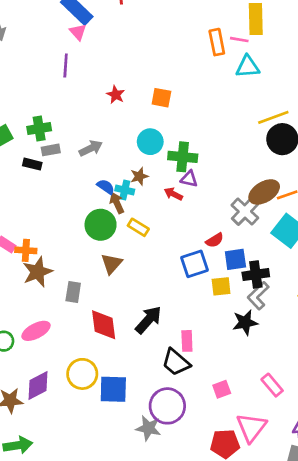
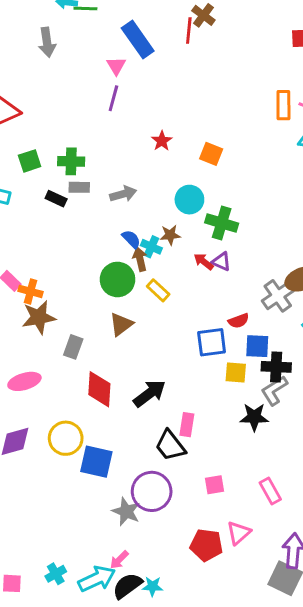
pink triangle: (78, 32) -> (116, 66), moved
purple triangle: (189, 179) -> (221, 262), moved
pink triangle: (251, 427) -> (239, 533), size x0.7

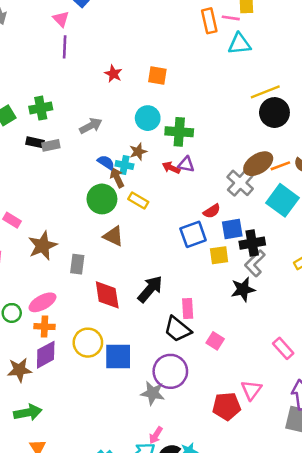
gray rectangle: (79, 187) -> (51, 145), moved
orange cross: (31, 291) -> (44, 327), moved
brown triangle: (121, 324) -> (113, 236), turned -45
pink square: (214, 485) -> (215, 341), moved, turned -36
pink rectangle: (270, 491) -> (283, 348), moved

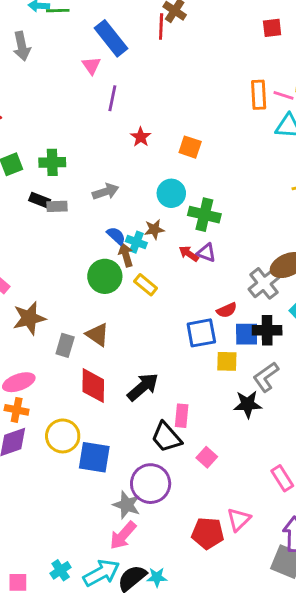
purple line: (65, 47) -> (112, 98), moved
brown triangle: (113, 236) -> (97, 335), moved
black cross: (252, 243) -> (267, 330), moved
pink arrow: (156, 435) -> (123, 535), moved, size x1.5

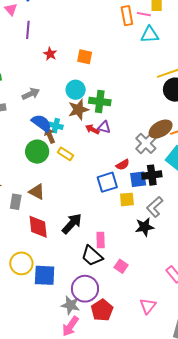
brown star: (154, 229) -> (78, 110), moved, size x1.5
blue semicircle: (116, 236) -> (42, 123), size x1.5
red pentagon: (208, 533) -> (102, 310), moved, turned -30

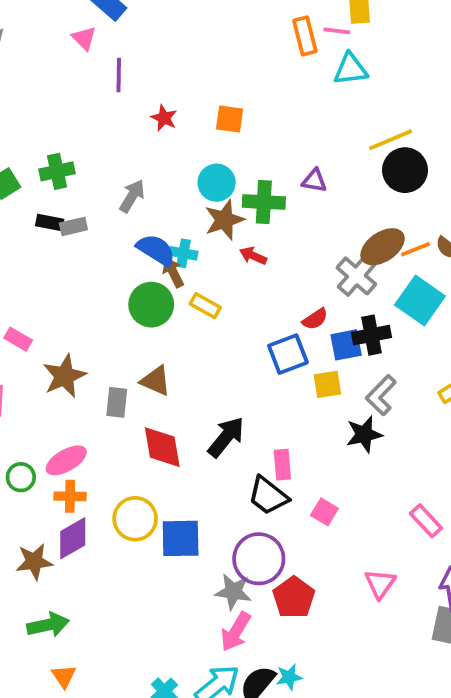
gray arrow: (31, 94) -> (132, 196), turned -30
purple triangle: (104, 127) -> (314, 181), moved

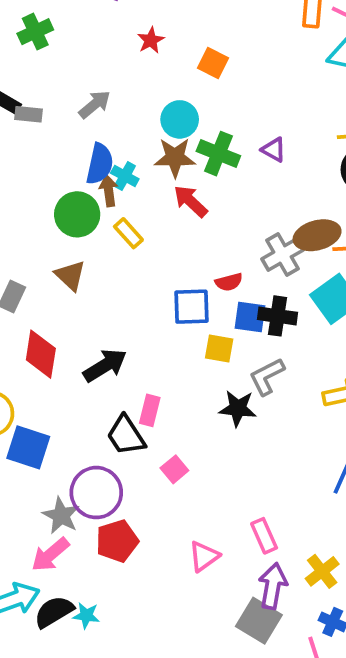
green cross: (57, 171) -> (35, 32), moved, turned -32
blue semicircle: (156, 250) -> (100, 164), turned 51
red arrow: (253, 256) -> (191, 201), size x1.4
brown triangle: (156, 381) -> (70, 276), moved
pink rectangle: (426, 521) -> (264, 536), moved

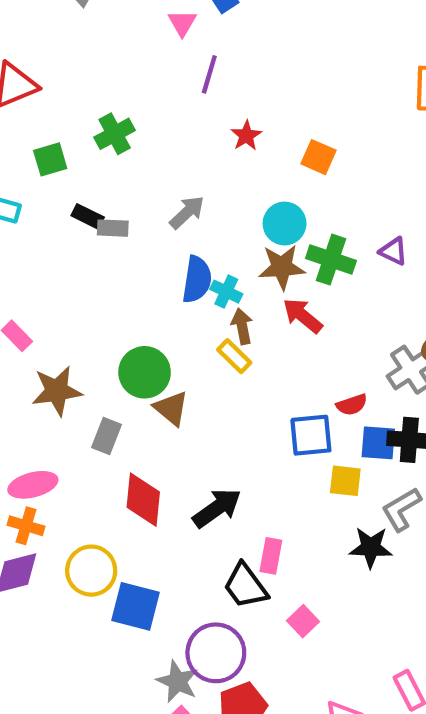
brown arrow: (109, 191) -> (242, 326), moved
green circle: (77, 214) -> (145, 372), moved

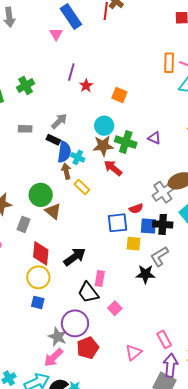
purple line: (209, 74) -> (71, 72), moved
black rectangle: (88, 216) -> (53, 140), moved
brown arrow: (242, 326) -> (66, 171), moved
yellow circle: (91, 571) -> (38, 277), moved
blue square: (135, 606) -> (38, 302), size x0.6

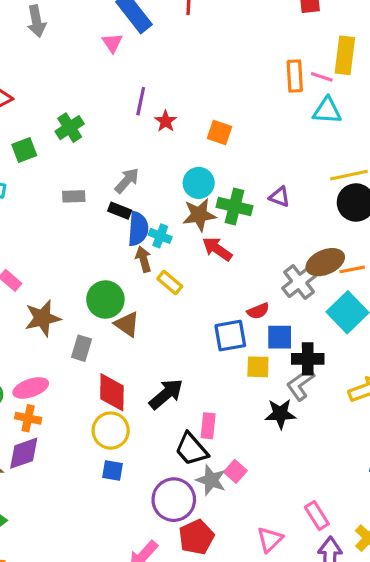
black cross: (163, 224) -> (308, 359), moved
gray star: (58, 337) -> (211, 480), moved

